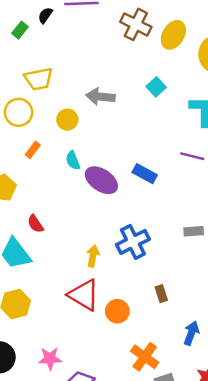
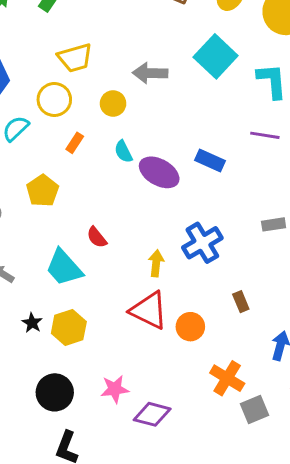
cyan square: (156, 87) -> (216, 56), size x1.8
red semicircle: (35, 224) -> (97, 237), moved

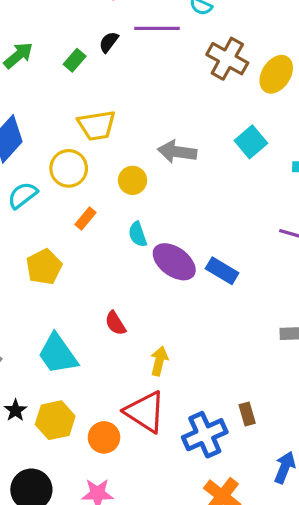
cyan square: (216, 56) -> (251, 142), size x0.7
blue rectangle: (210, 161) -> (222, 271), moved
red semicircle: (97, 237) -> (115, 323), moved
blue cross: (202, 243) -> (205, 435), moved
orange circle: (190, 327) -> (104, 437), moved

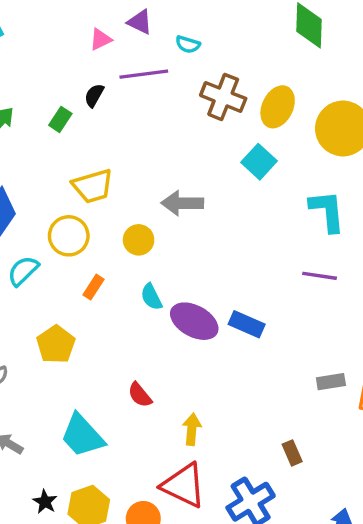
cyan square: (251, 142) -> (259, 162), moved
brown rectangle: (247, 414) -> (292, 453), moved

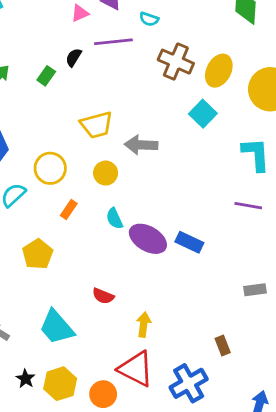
yellow trapezoid: (93, 186) -> (97, 125), moved
red semicircle: (140, 395) -> (103, 296), turned -30

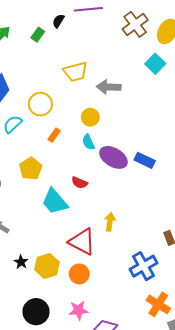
brown cross: (176, 62) -> (135, 24), turned 30
yellow circle: (106, 173) -> (90, 117), moved
red semicircle: (103, 296) -> (79, 183), moved
cyan trapezoid: (57, 327) -> (55, 202), moved
red triangle: (136, 369) -> (82, 242), moved

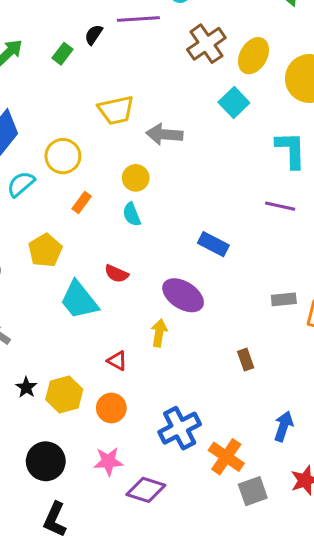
purple ellipse: (113, 157) -> (183, 295), moved
red triangle: (82, 242) -> (117, 361), size x0.5
blue cross: (143, 266) -> (180, 428), moved

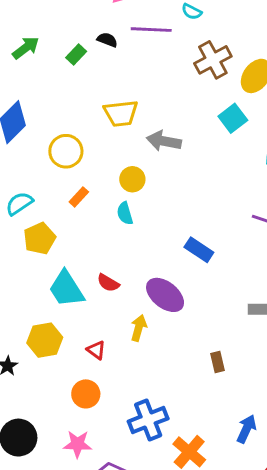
black semicircle: (94, 35) -> (107, 40), turned 72
cyan semicircle: (21, 184) -> (19, 203), moved
red semicircle: (116, 274) -> (108, 283), moved
yellow hexagon: (64, 395) -> (45, 340), moved

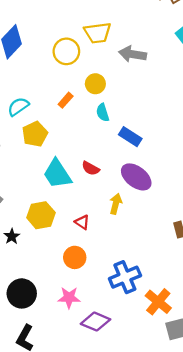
yellow circle: (66, 151) -> (66, 51), moved
yellow circle: (132, 179) -> (95, 84), moved
blue rectangle: (199, 250) -> (130, 137), moved

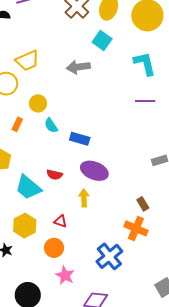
gray arrow: (132, 54) -> (78, 67), moved
orange circle: (75, 257) -> (54, 248), moved
pink star: (69, 298) -> (65, 275), moved, turned -30
orange cross: (158, 302) -> (136, 228), moved

